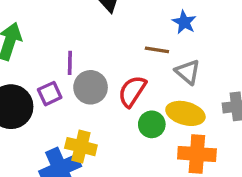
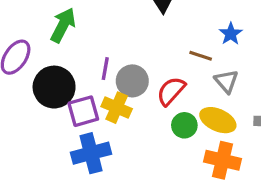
purple line: (70, 63) -> (105, 69), moved
purple square: (50, 94) -> (83, 111), moved, size x1.4
yellow cross: (81, 147) -> (117, 108), moved

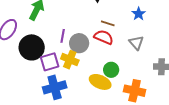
brown line: (201, 56) -> (108, 23), moved
red semicircle: (171, 91) -> (104, 37), moved, turned 72
yellow ellipse: (218, 120) -> (100, 82), moved

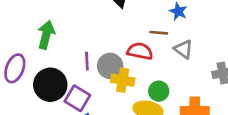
brown line: (108, 23) -> (159, 33), moved
yellow cross: (70, 60) -> (123, 80), moved
purple square: (50, 62) -> (77, 98), turned -30

